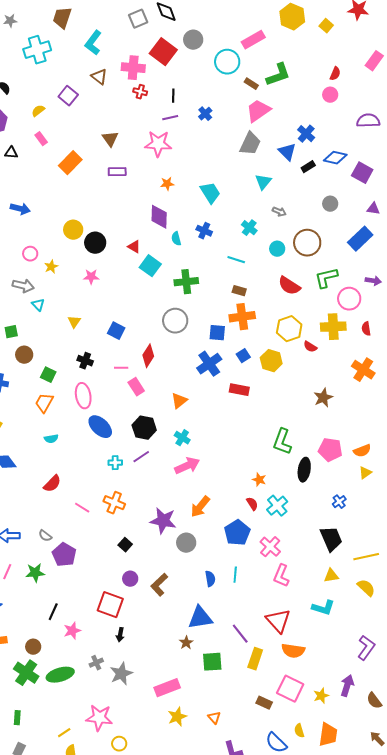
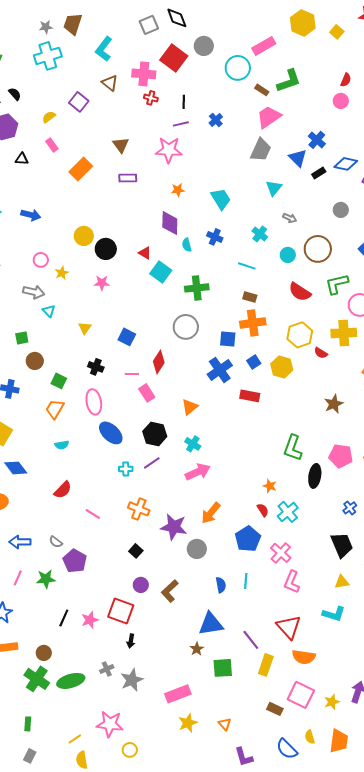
gray star: (10, 21) -> (46, 27), moved
orange cross: (114, 503) -> (139, 509), moved
pink star: (72, 631) -> (90, 620), moved

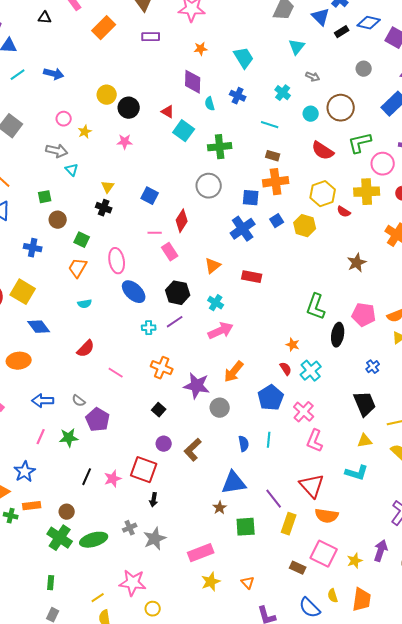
black cross: (96, 367) -> (104, 208), moved
red rectangle: (250, 396) -> (252, 277), moved

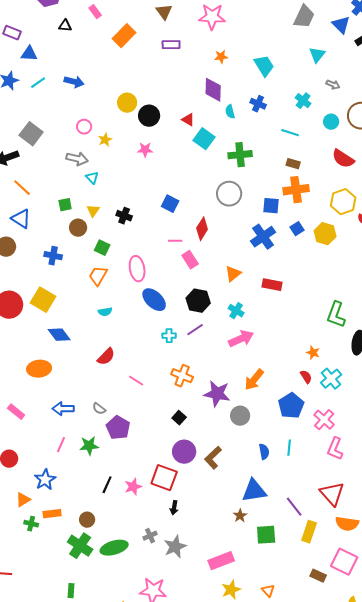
yellow triangle: (108, 187) -> (93, 211), moved
purple circle: (164, 444) -> (184, 452), size x1.5

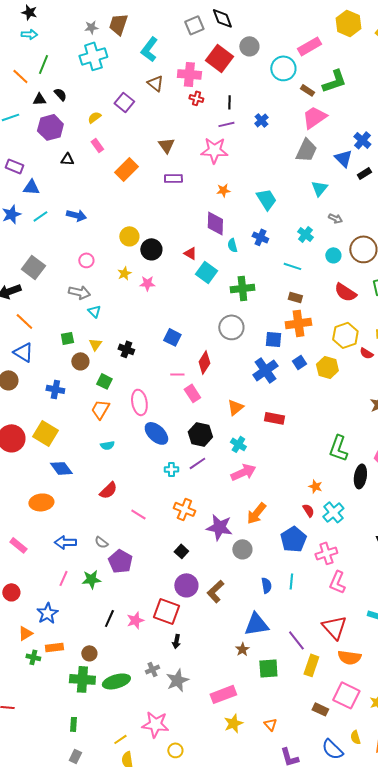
yellow star: (105, 140) -> (124, 273), moved
pink cross: (324, 420) -> (326, 553), turned 30
green cross: (80, 546) -> (82, 679), turned -30

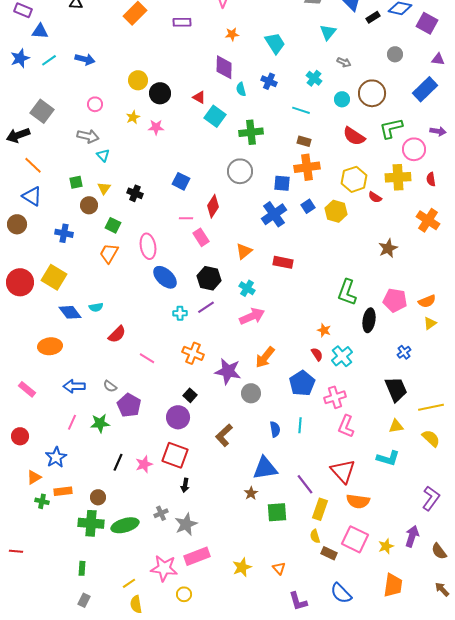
cyan semicircle: (107, 445) -> (96, 307), moved
purple circle: (186, 585) -> (178, 417), moved
pink rectangle: (223, 694) -> (197, 556), moved
yellow semicircle: (355, 737) -> (315, 536), moved

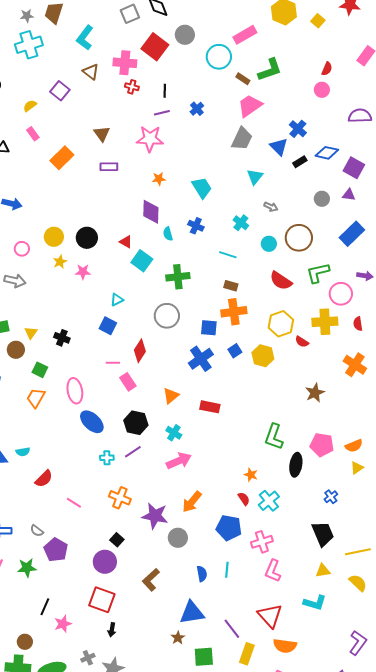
purple triangle: (438, 59) -> (349, 195), moved
yellow circle: (138, 80) -> (54, 237), moved
cyan triangle: (103, 155) -> (117, 300), moved, turned 48
blue pentagon: (302, 383) -> (229, 528), turned -30
pink star: (144, 464) -> (63, 624), moved

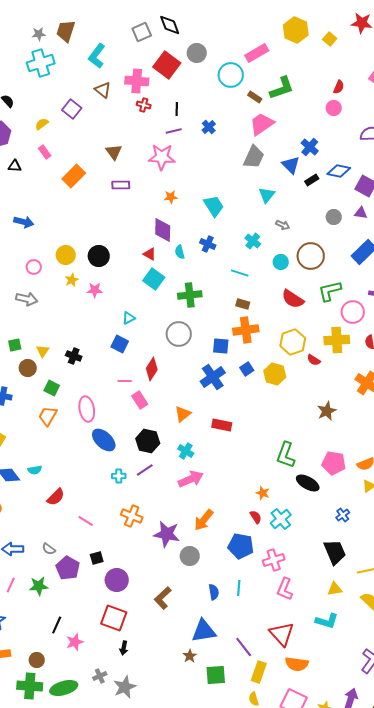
red triangle: (126, 242) -> (150, 254), moved
black ellipse: (296, 465) -> (308, 483), turned -70
black square: (117, 540) -> (97, 558), moved, turned 32

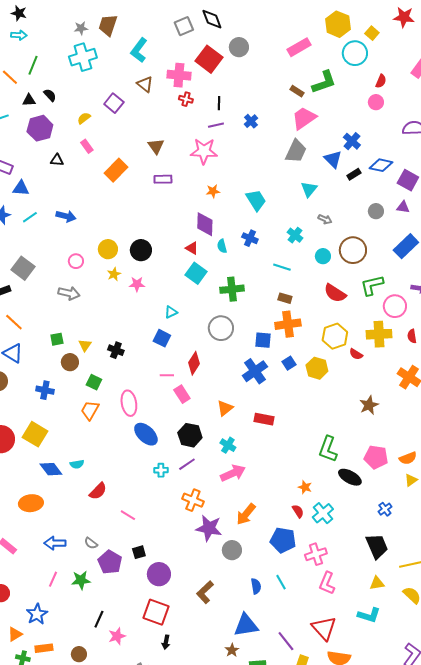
cyan circle: (231, 75) -> (355, 53), moved
orange cross: (132, 516) -> (193, 500), moved
cyan line: (239, 588) -> (281, 582), turned -35

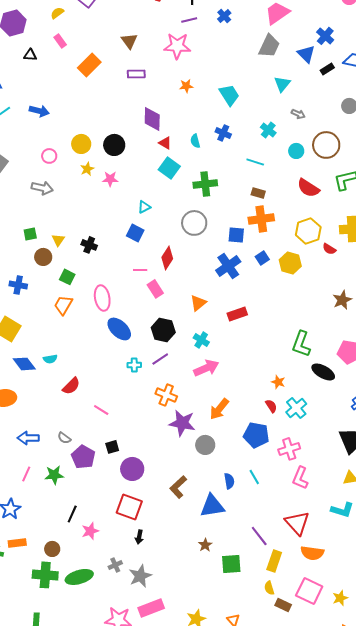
purple diamond: (205, 224) -> (152, 119), moved
red rectangle: (264, 419) -> (237, 314), turned -30
blue triangle: (246, 625) -> (212, 506), moved

